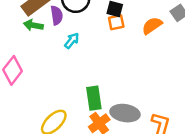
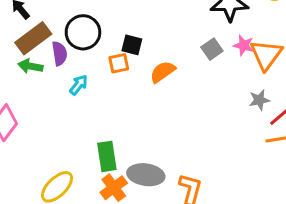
orange square: (116, 22) -> (119, 63), moved
orange semicircle: (152, 26) -> (163, 72), moved

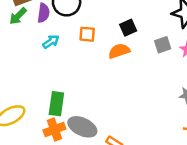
black square: (132, 45) -> (128, 28), moved, turned 35
green arrow: (30, 66) -> (18, 16), turned -72

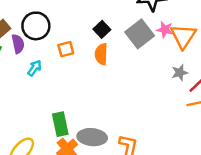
gray square: (163, 45) -> (140, 34), size x1.6
orange semicircle: (119, 51) -> (101, 54), turned -50

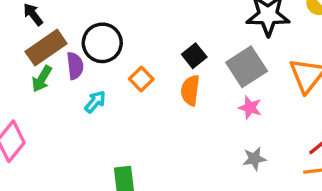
pink star: (165, 30) -> (250, 108), moved
orange square: (66, 49) -> (141, 79), turned -35
gray star: (180, 73) -> (254, 159), moved

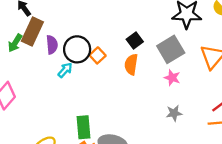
black circle: (102, 43) -> (77, 49), moved
brown rectangle: (46, 48) -> (32, 31), turned -32
green arrow: (42, 79) -> (15, 43), moved

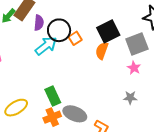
black square: (135, 40) -> (108, 31), size x1.6
cyan arrow: (65, 70) -> (46, 46), size x1.6
green rectangle: (83, 127) -> (53, 96), turned -30

